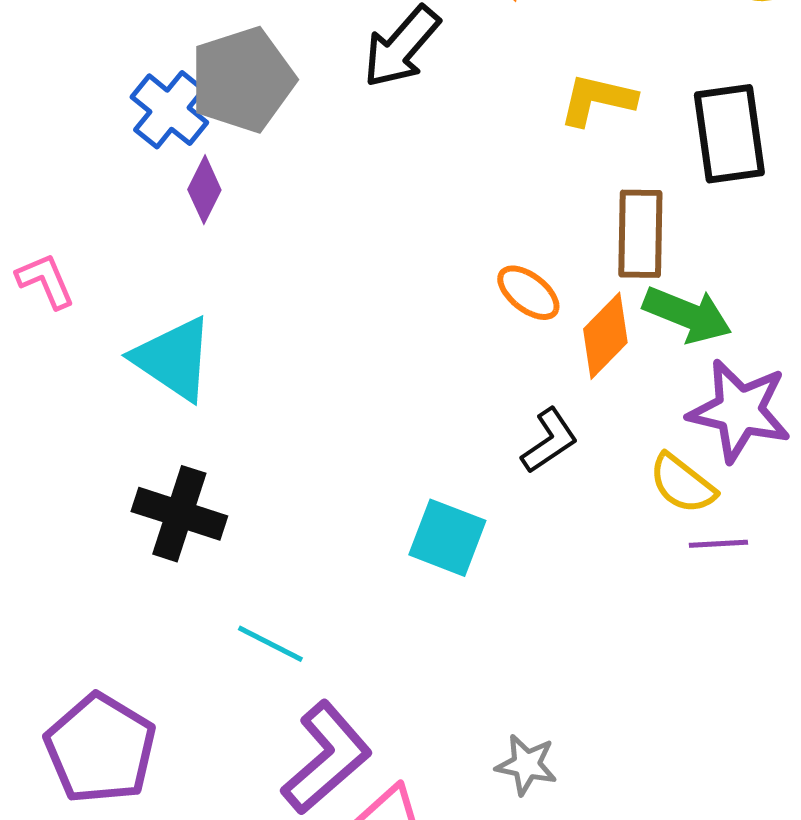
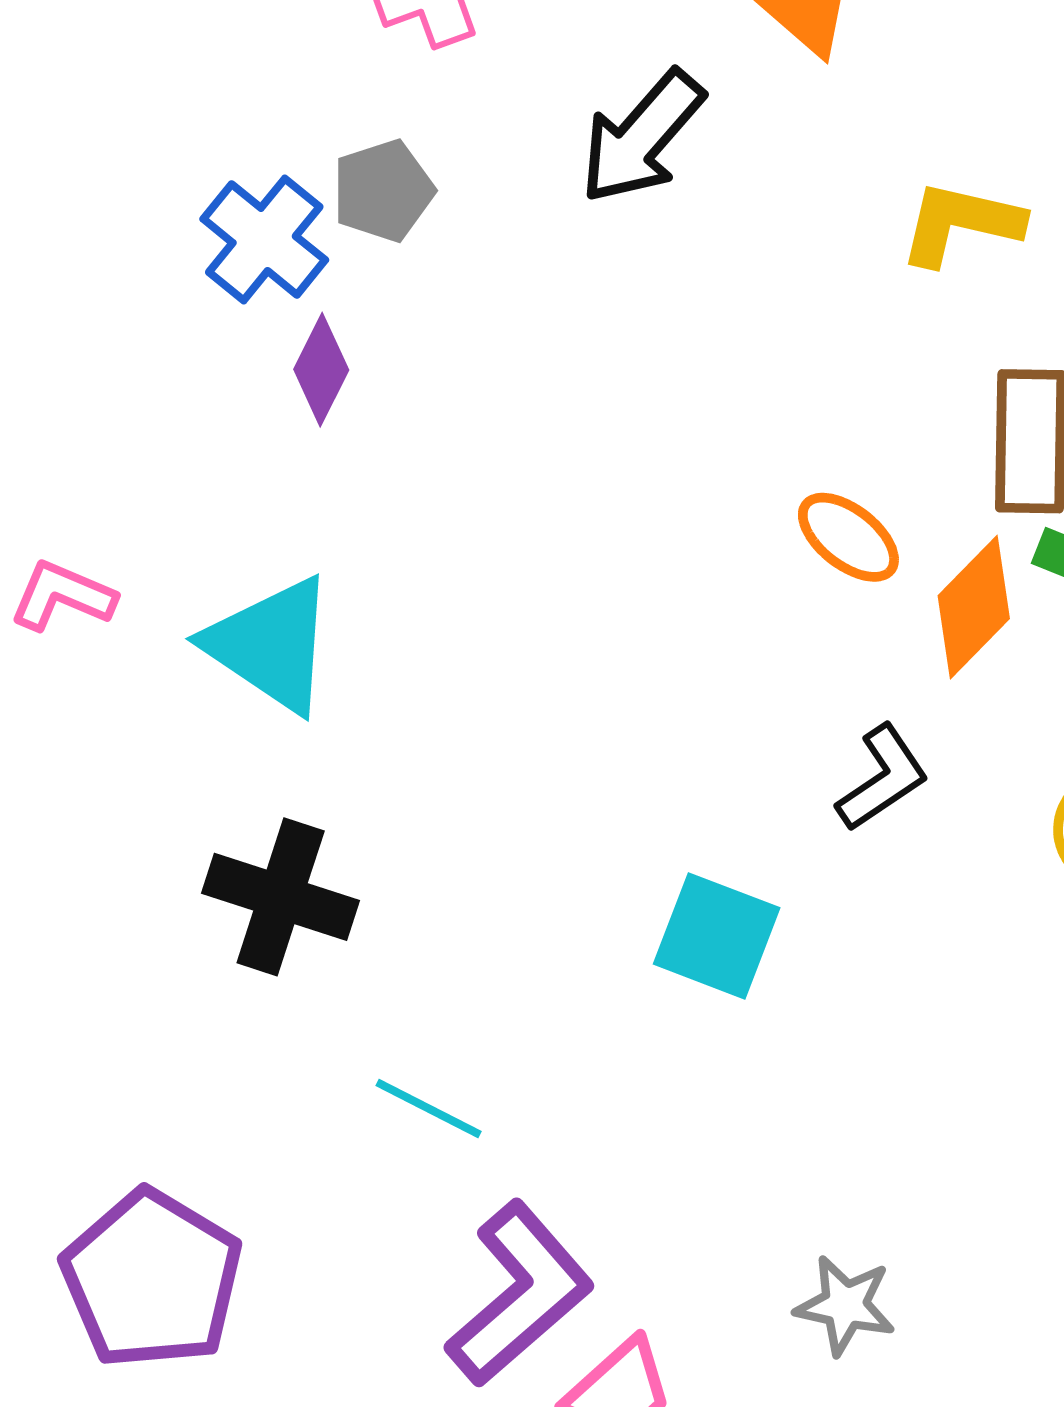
gray pentagon: (242, 80) -> (383, 191), size x0.6
pink L-shape: (45, 281) -> (62, 596), moved, turned -44

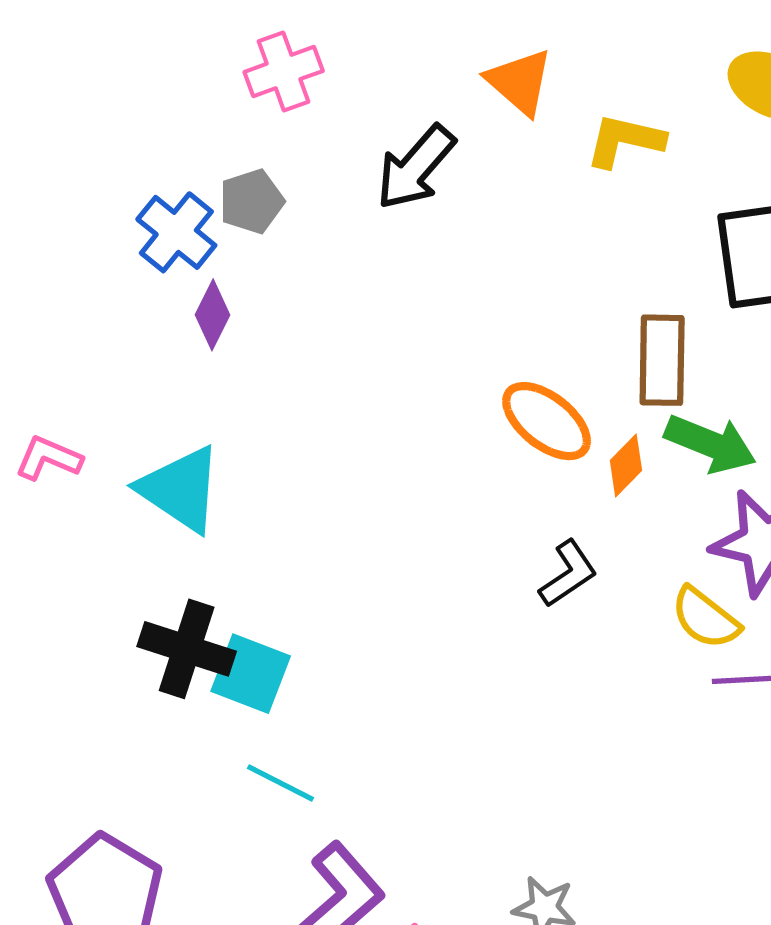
yellow L-shape: (961, 223) -> (625, 141), moved
orange ellipse: (848, 537) -> (547, 421), size x1.4
orange diamond: (974, 607) -> (626, 465), size x0.7
cyan square: (717, 936) -> (251, 674), moved

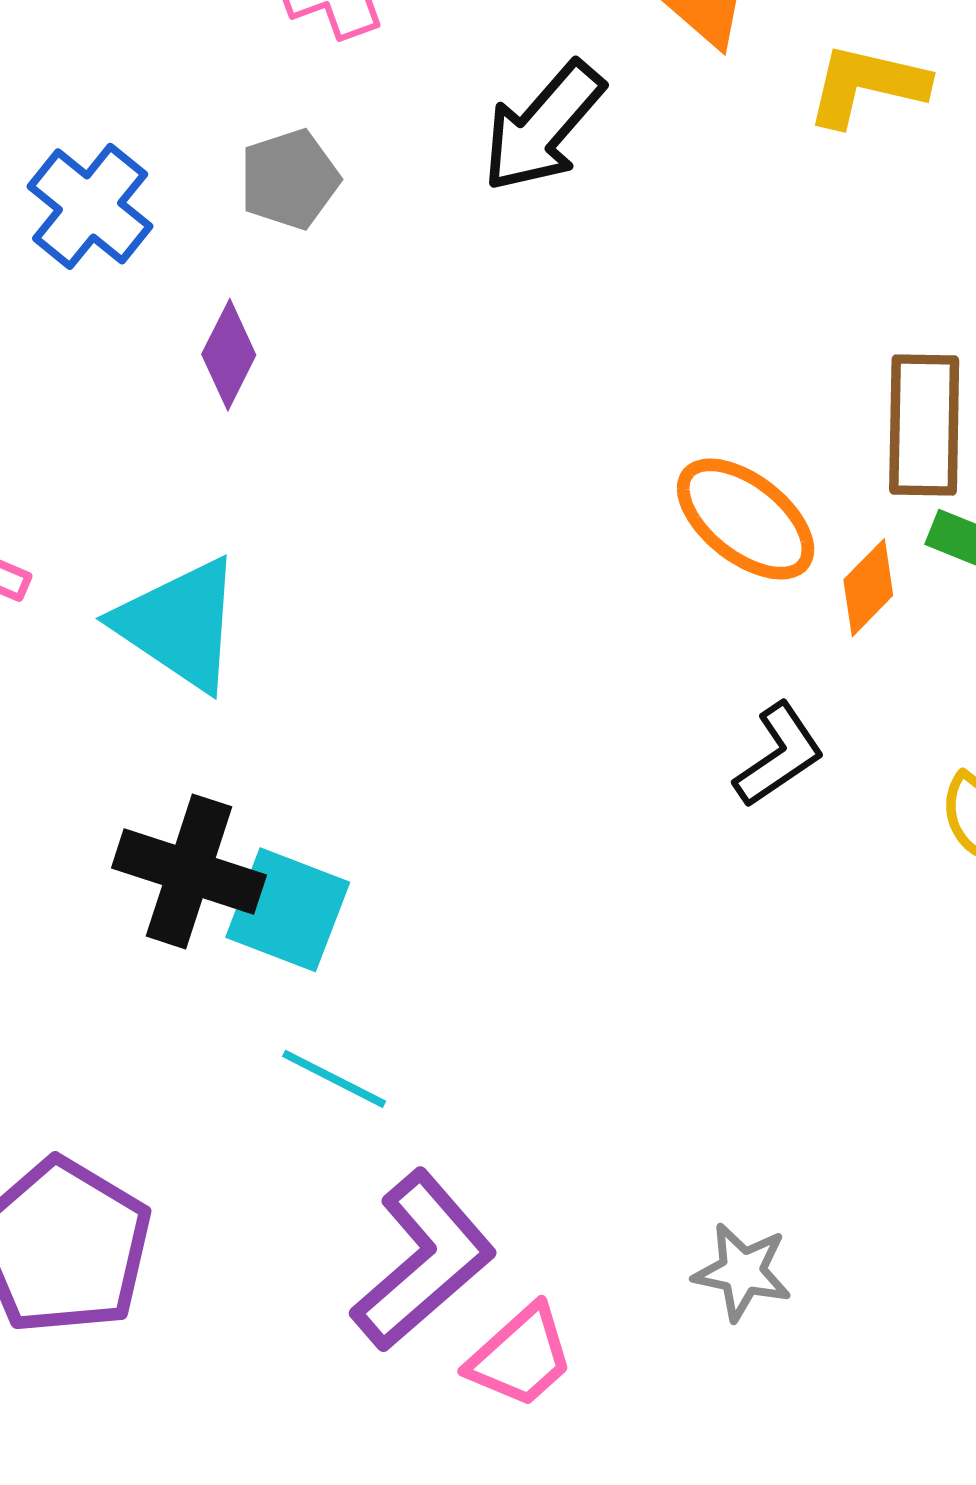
blue cross: (176, 232) -> (90, 206), moved

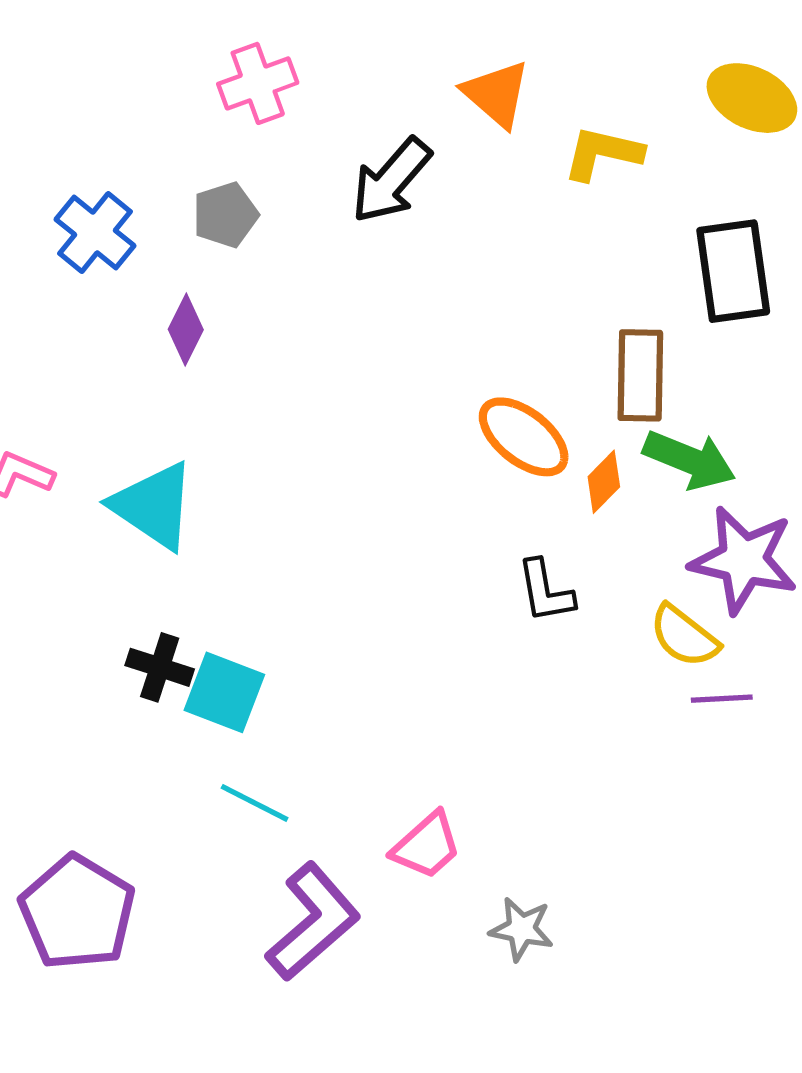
black L-shape: (779, 755) -> (545, 591), turned 114
black cross: (189, 871) -> (160, 667), size x0.7
pink trapezoid: (521, 1356) -> (427, 846), moved

